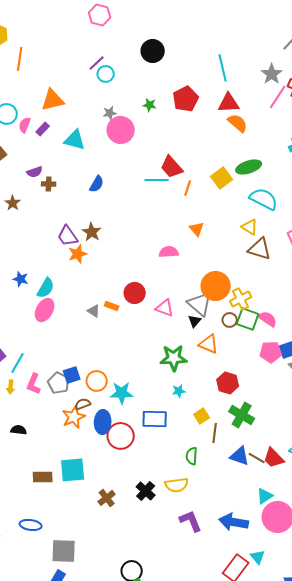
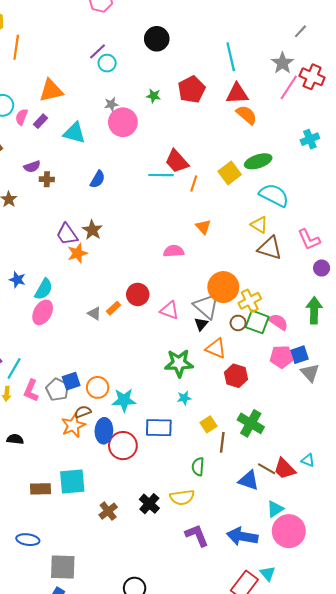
orange rectangle: (112, 306) -> (113, 308), turned -64
red hexagon: (228, 383) -> (236, 376), moved
blue triangle: (240, 456) -> (249, 480), moved

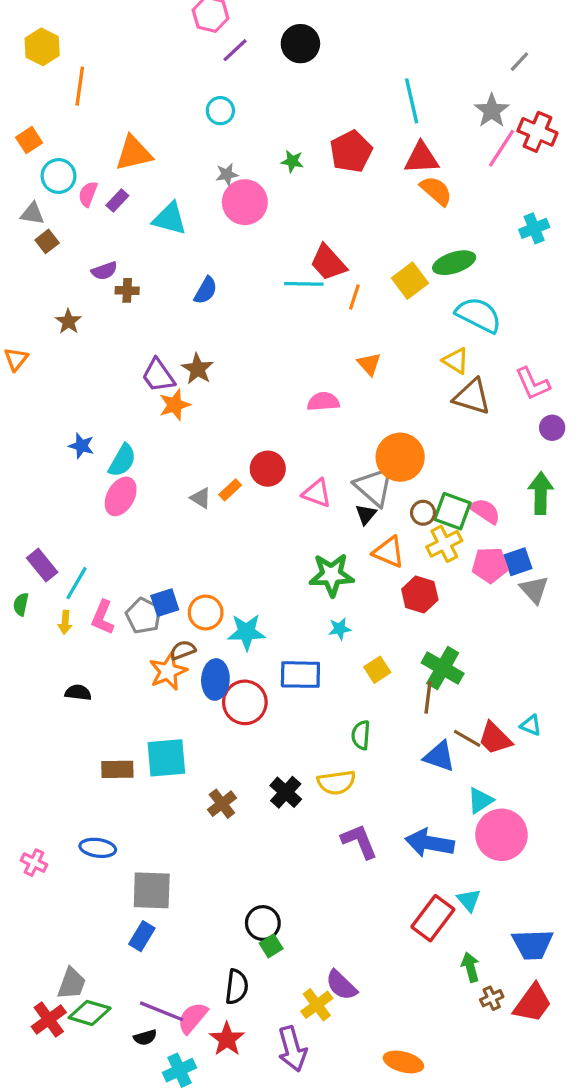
black circle: (157, 39) -> (300, 44), moved
purple line: (98, 51) -> (235, 50), moved
yellow cross: (250, 301) -> (444, 544), moved
brown line: (222, 442) -> (428, 697), moved

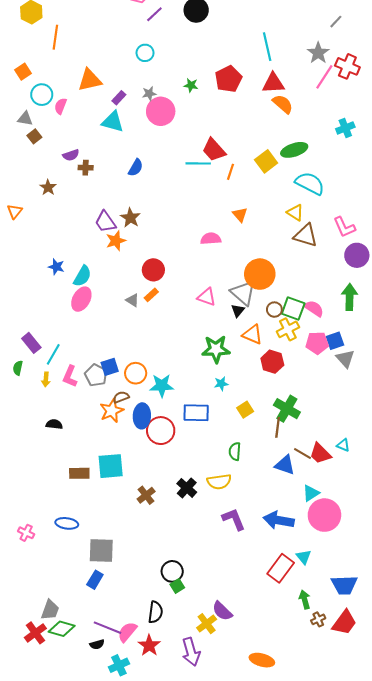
purple rectangle: (117, 201) -> (119, 98), moved
purple circle: (552, 428) -> (357, 255), size x1.5
red circle: (268, 469) -> (153, 270), moved

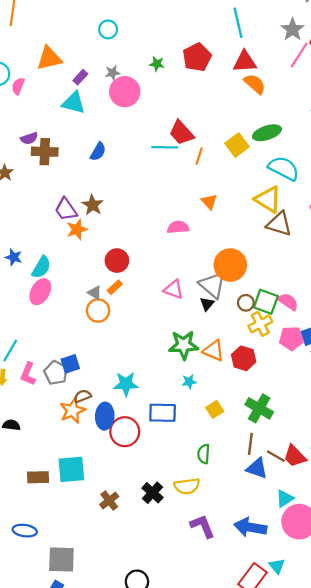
brown cross: (86, 168) -> (45, 152), size x1.6
yellow triangle: (295, 212) -> (268, 199), size x1.5
orange triangle: (252, 335) -> (214, 351), moved
orange circle: (136, 373) -> (98, 311), moved
brown line: (278, 427) -> (250, 444), moved

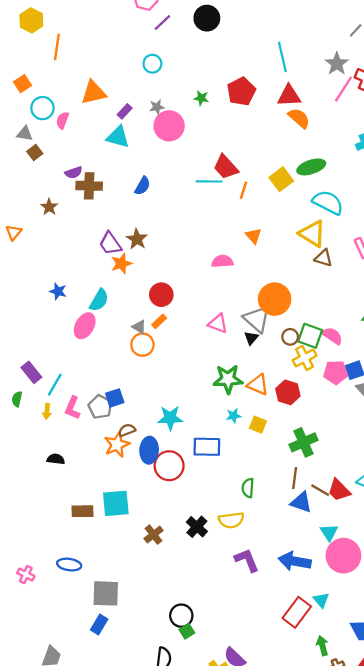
brown triangle: (279, 224) -> (323, 258), size x0.7
cyan semicircle: (41, 267) -> (99, 300), moved
green cross: (259, 408) -> (303, 442), turned 36
yellow square: (215, 409) -> (258, 425), moved, turned -35
cyan triangle: (285, 498) -> (329, 532), turned -30

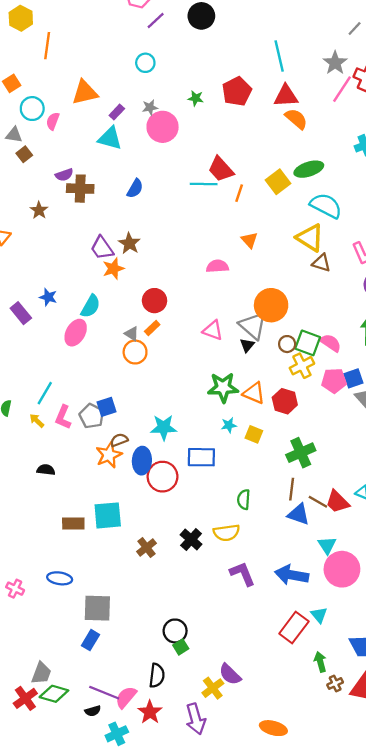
purple rectangle: (31, 372) -> (21, 313), moved
yellow arrow: (47, 411) -> (37, 421), turned 128

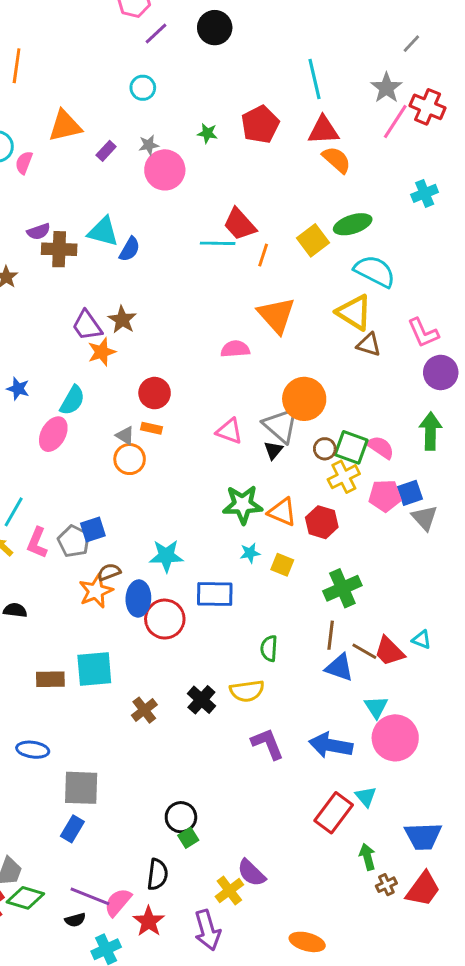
cyan triangle: (110, 138) -> (103, 232), moved
orange triangle: (249, 240) -> (276, 315), size x1.8
orange rectangle: (152, 328) -> (152, 428), turned 56

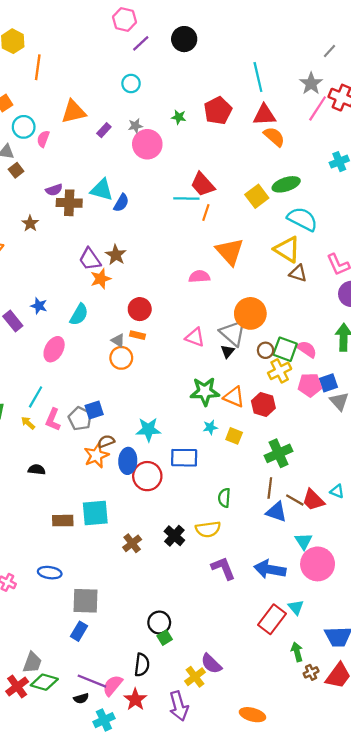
orange line: (263, 255) -> (206, 213), moved
pink ellipse: (53, 434) -> (54, 349), moved

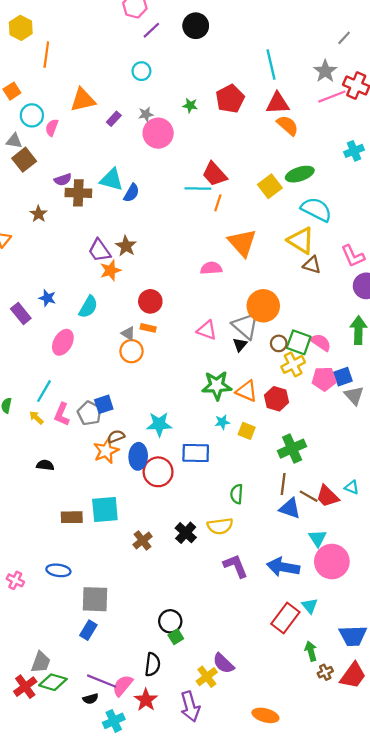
pink line: (318, 108) -> (332, 97), turned 36
brown square: (16, 170) -> (24, 160), size x1.5

